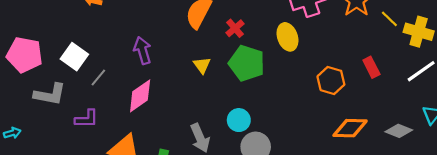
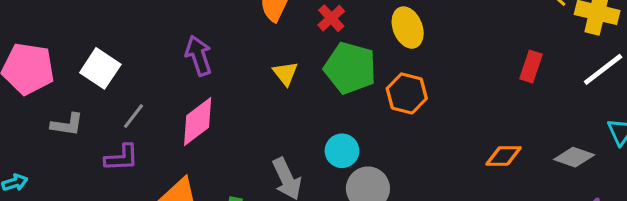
red rectangle: (371, 67) -> (531, 66), turned 48
gray line: (98, 78) -> (134, 116), moved
orange hexagon: (331, 80) -> (407, 93), moved
gray L-shape: (50, 94) -> (67, 125), size x0.7
orange diamond: (350, 128) -> (503, 156), size x0.7

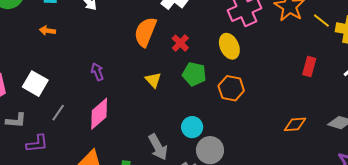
purple arrow: (199, 56) -> (97, 72), size x0.7
green pentagon: (350, 68) -> (194, 74), size x0.7
purple L-shape: (122, 158) -> (37, 144), moved

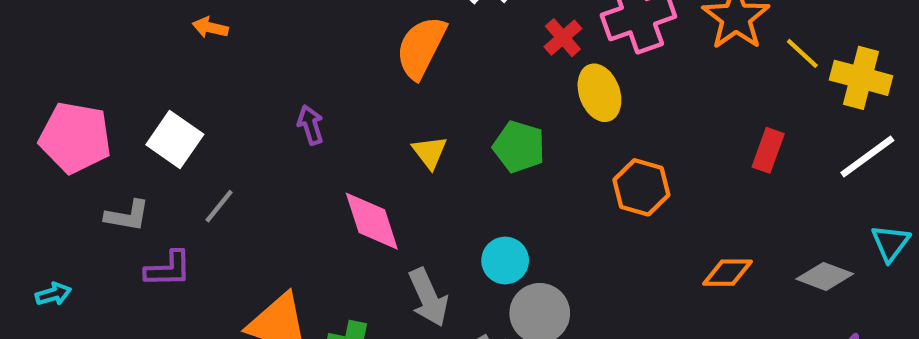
red cross: (180, 43) -> (563, 38), moved
orange hexagon: (231, 88) -> (641, 187), moved
pink diamond: (99, 114) -> (372, 221), moved, turned -72

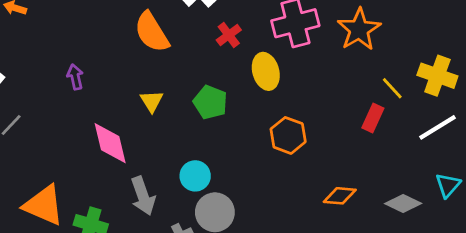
red cross: (563, 38) -> (229, 35), moved
orange semicircle: (421, 47) -> (152, 32), turned -63
yellow line: (802, 53) -> (392, 88), moved

